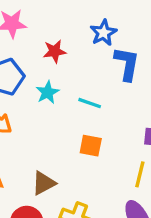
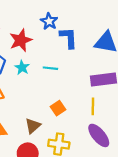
red star: (55, 51) -> (21, 40), size x1.5
orange square: (91, 146) -> (58, 108), moved, turned -32

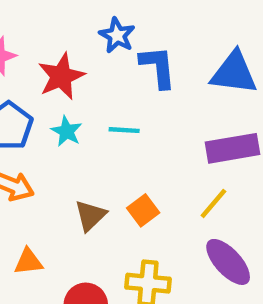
yellow line: (93, 106) -> (213, 203), turned 42
brown triangle: (33, 126) -> (90, 216), moved

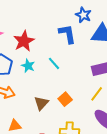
blue star: (117, 35) -> (83, 15), moved
cyan line: (124, 130) -> (54, 63), turned 48

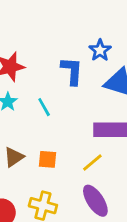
orange square: (65, 99) -> (47, 159), turned 32

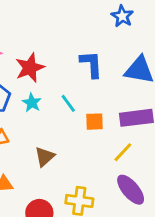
blue star: (100, 50) -> (122, 16), moved
orange square: (47, 159) -> (95, 122), moved

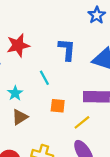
cyan star: (32, 103) -> (15, 93), moved
orange square: (95, 122) -> (58, 106), moved

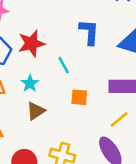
red star: (18, 45) -> (31, 43), moved
yellow line: (82, 122) -> (119, 120), moved

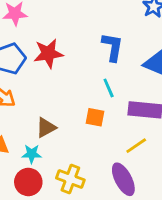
cyan line: (64, 65) -> (109, 88), moved
cyan star: (30, 83) -> (32, 154), moved, turned 30

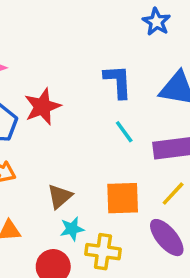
orange square: (95, 117) -> (123, 198), moved, size x1.5
cyan star: (32, 154) -> (72, 229), moved

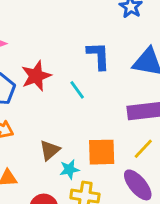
cyan line: (124, 132) -> (77, 90), moved
cyan star: (72, 229) -> (69, 169), moved

